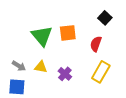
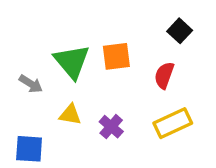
gray arrow: (19, 66) -> (31, 84), moved
yellow rectangle: (101, 72) -> (173, 123), turned 35

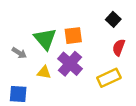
red semicircle: (164, 75) -> (119, 47), moved
purple cross: (111, 127) -> (70, 64), moved, size x1.6

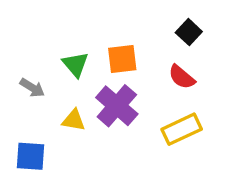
green triangle: (45, 39) -> (75, 64), size x0.7
red semicircle: (119, 47) -> (182, 77), moved, turned -70

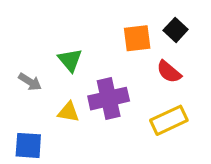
orange square: (122, 59) -> (137, 38), moved
purple cross: (117, 106) -> (109, 99), turned 36

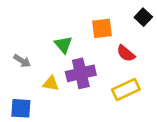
black square: (176, 30) -> (143, 17), moved
green triangle: (70, 60) -> (63, 45), moved

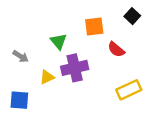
yellow triangle: (51, 83) -> (47, 77), turned -35
yellow rectangle: (126, 90) -> (129, 90), moved

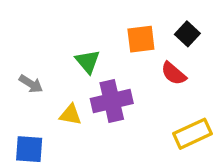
black square: (132, 16) -> (187, 34), moved
yellow triangle: (47, 77) -> (70, 115), turned 35

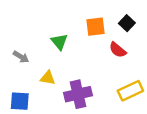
purple cross: (112, 101) -> (78, 94), moved

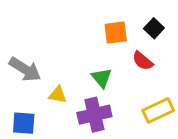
green triangle: (59, 42) -> (102, 78), moved
gray arrow: (21, 57) -> (25, 69), size x1.6

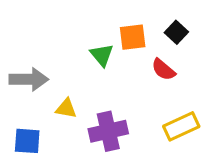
gray arrow: (25, 69) -> (29, 79), turned -32
green triangle: (102, 78) -> (102, 55), moved

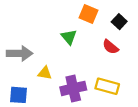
orange square: (133, 37) -> (89, 14), moved, turned 30
yellow rectangle: (181, 126) -> (107, 86), moved, turned 40

